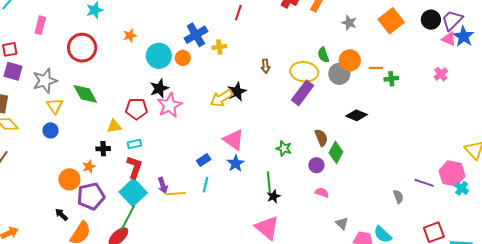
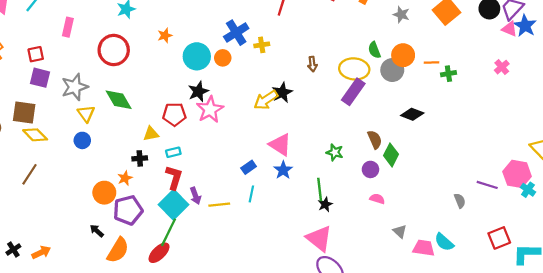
purple arrow: (163, 185) -> (195, 196), moved

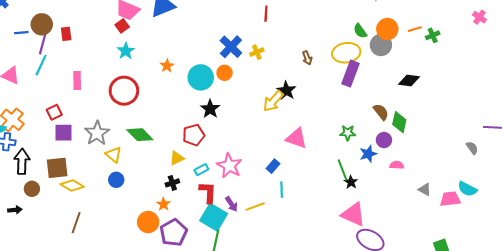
pink star: (210, 110) -> (229, 166), moved
blue star: (283, 170) -> (368, 154), moved, turned 30

